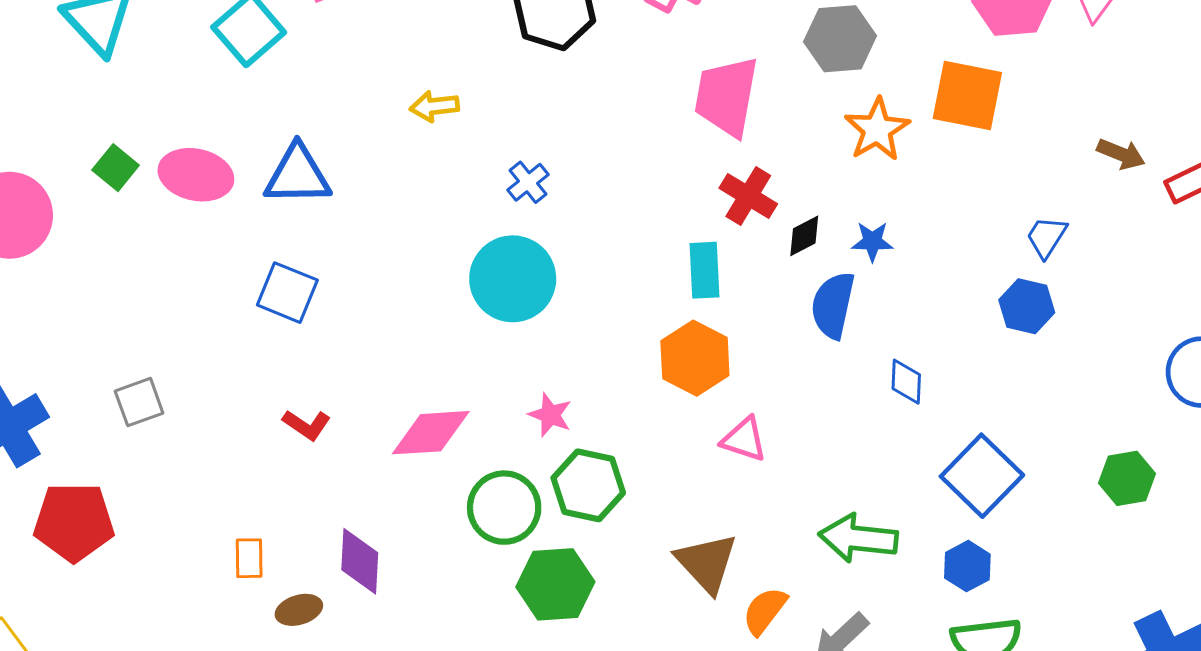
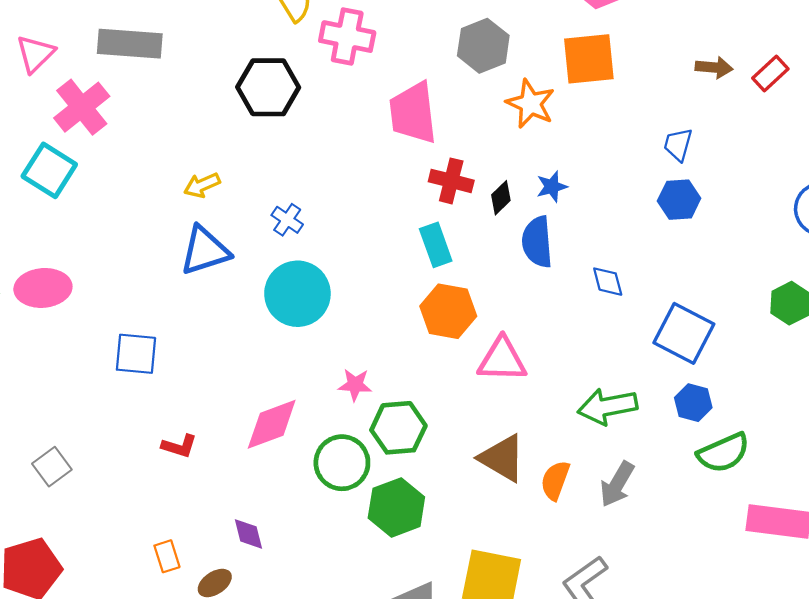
blue triangle: (298, 175) -> (205, 251), moved
pink triangle: (744, 439) -> (502, 360), size x1.4
purple diamond: (360, 561) -> (248, 534), size x0.7

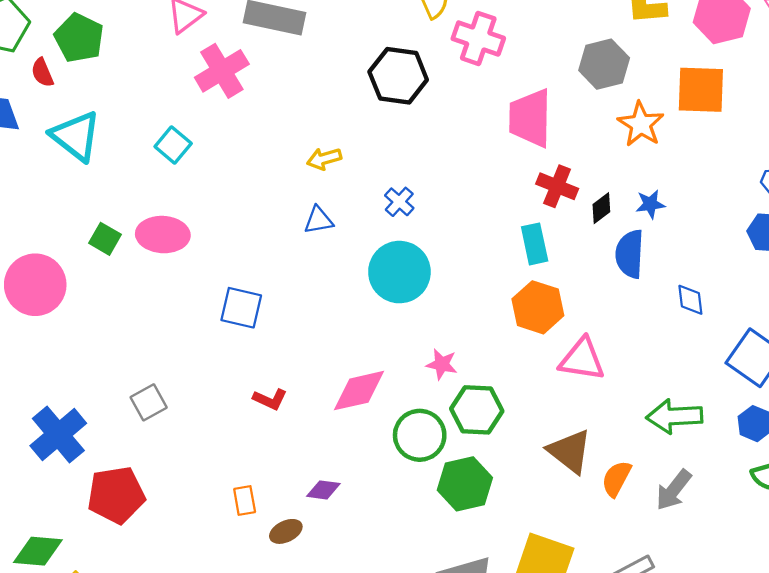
cyan square: (49, 170) -> (173, 145), moved, size x0.7
blue triangle: (205, 251) -> (318, 220), size x0.6
purple diamond: (248, 534) -> (323, 490), turned -76

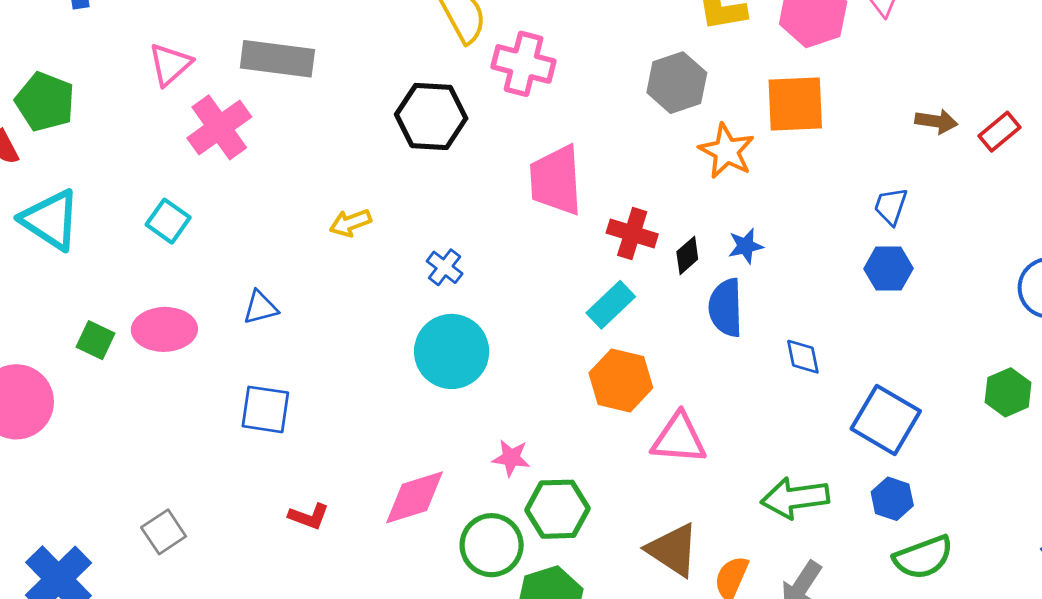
pink trapezoid: (530, 118) -> (556, 180), moved
blue triangle: (318, 220) -> (260, 308), moved
cyan rectangle: (535, 244) -> (611, 305), turned 63

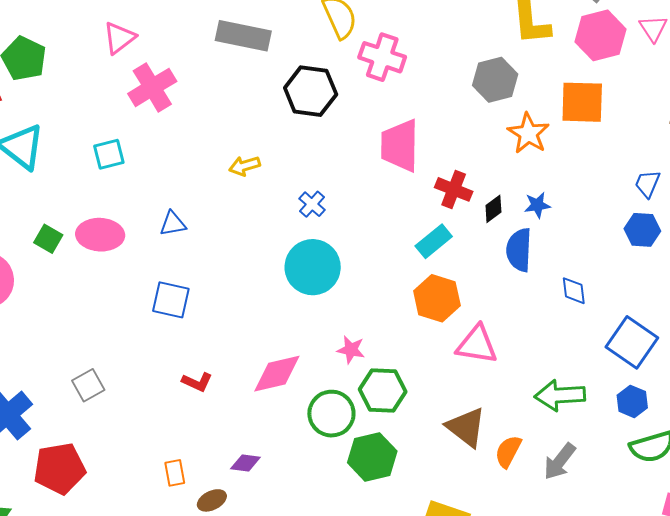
gray rectangle: (277, 59) -> (243, 36), moved
cyan square: (168, 221) -> (109, 154), turned 36

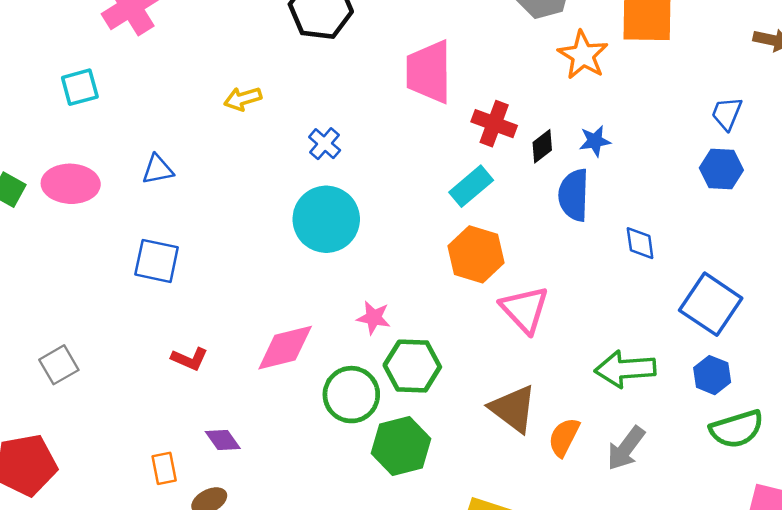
pink triangle: (477, 345) -> (525, 309), turned 39
purple diamond: (245, 463) -> (223, 440), moved, turned 48

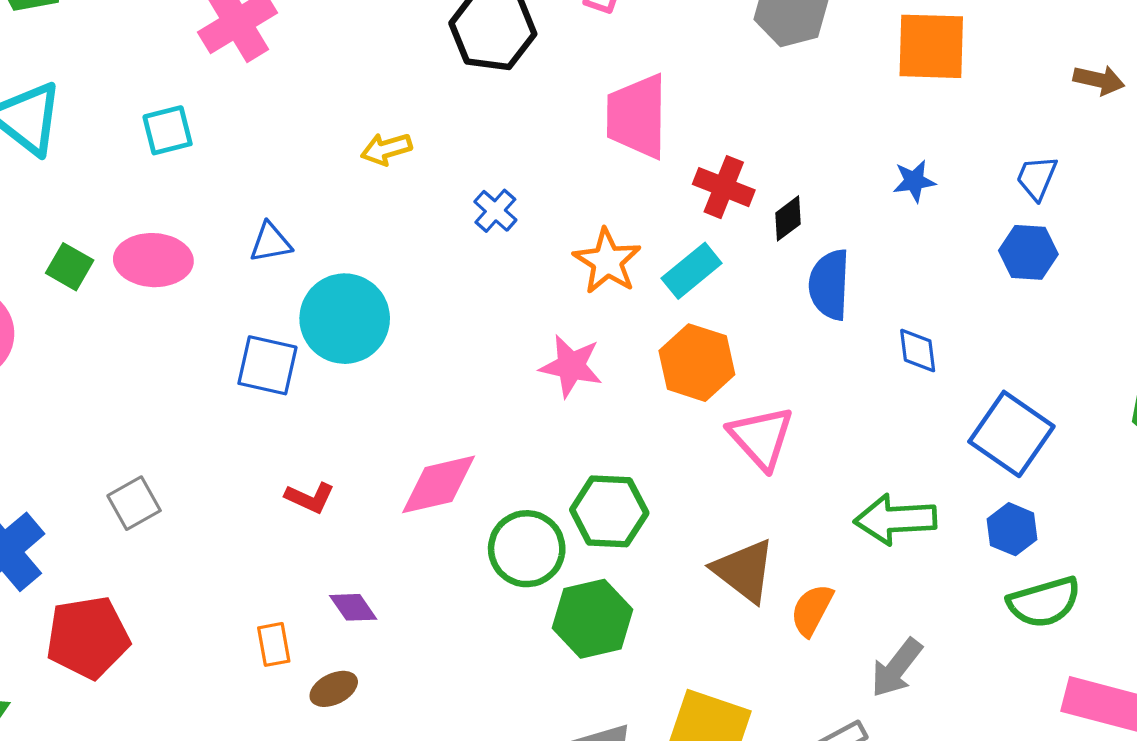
orange star: (583, 55) -> (607, 261), moved
blue star: (595, 141) -> (914, 181), moved
cyan circle: (326, 219) -> (345, 319), moved
pink star: (374, 318) -> (571, 366), moved, size x1.4
gray arrow: (626, 448) -> (896, 668), moved

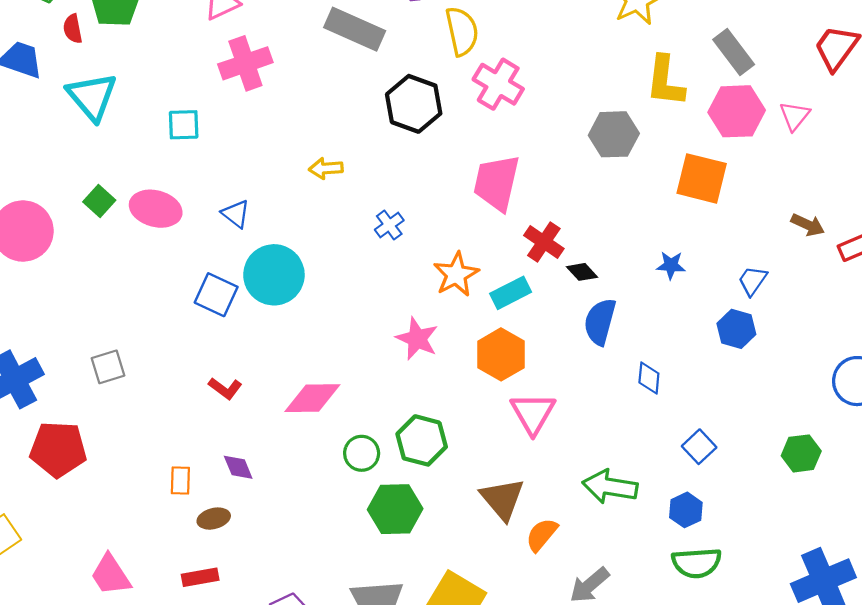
black diamond: (788, 218) -> (582, 272), turned 72
blue triangle: (271, 242) -> (236, 214), turned 36
blue square: (1011, 434) -> (699, 447), size x0.6
green circle: (527, 549) -> (362, 453), size x0.7

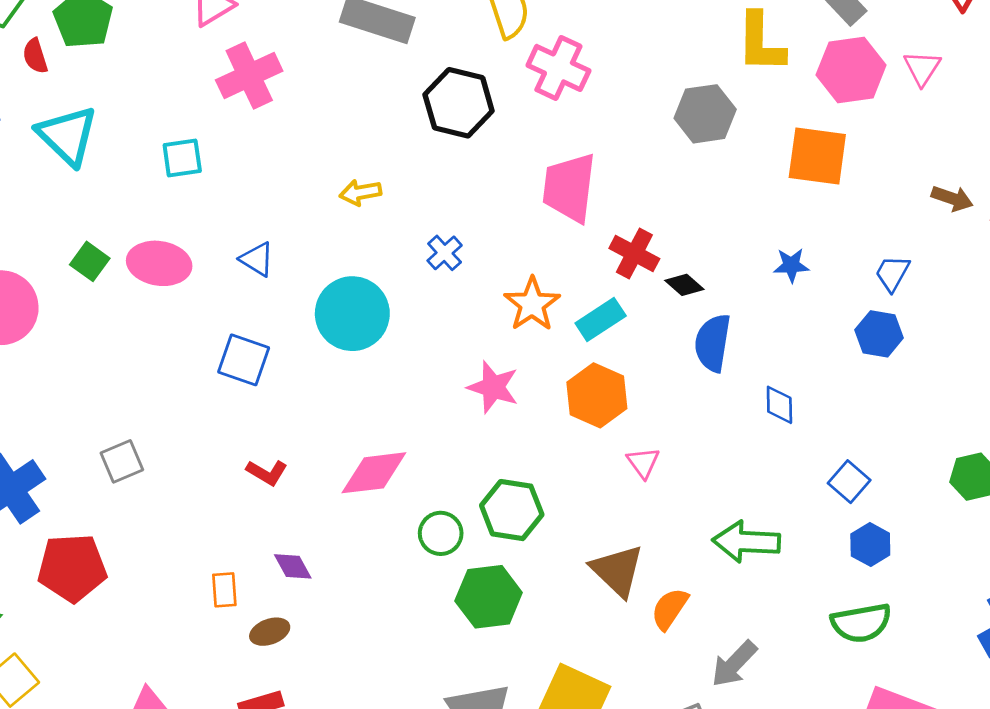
cyan circle: (274, 275) -> (352, 314), moved
pink triangle: (533, 413) -> (643, 463), size x0.6
blue hexagon: (686, 510) -> (870, 545), moved

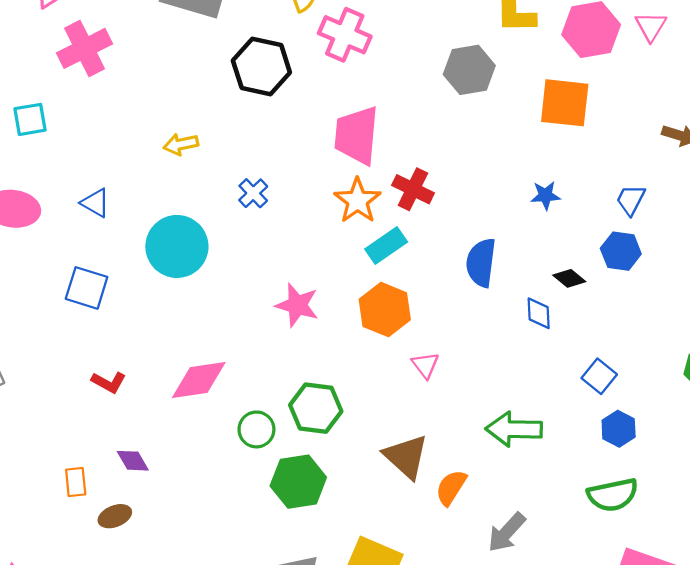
black diamond: (684, 285) -> (569, 278), moved
orange star: (532, 304) -> (357, 201), moved

